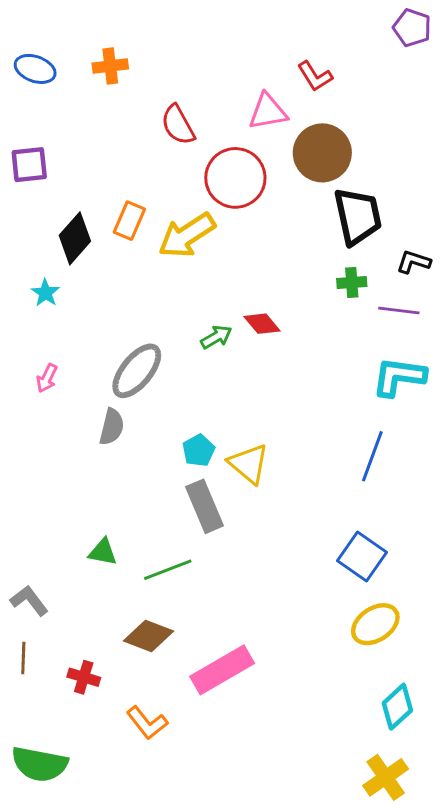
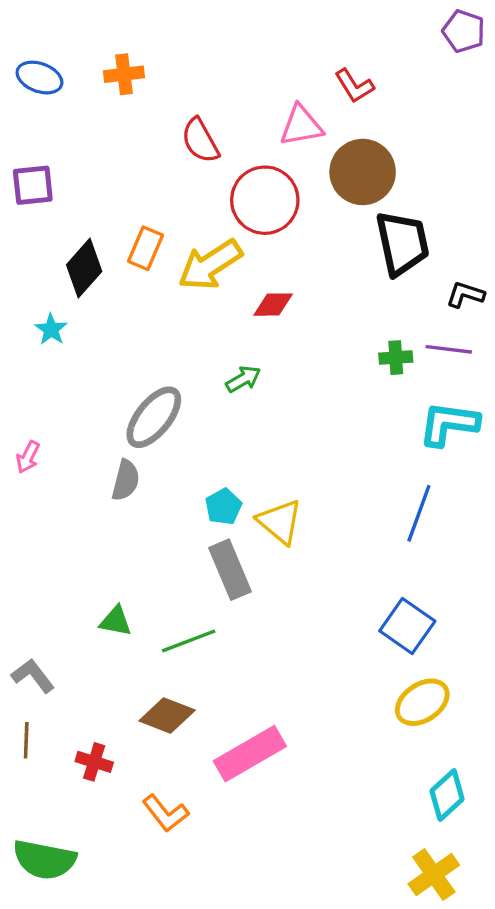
green cross: (352, 282) -> (396, 358), moved
red diamond: (262, 324) -> (273, 305), moved, turned -51
pink arrow: (47, 378) -> (28, 457), moved

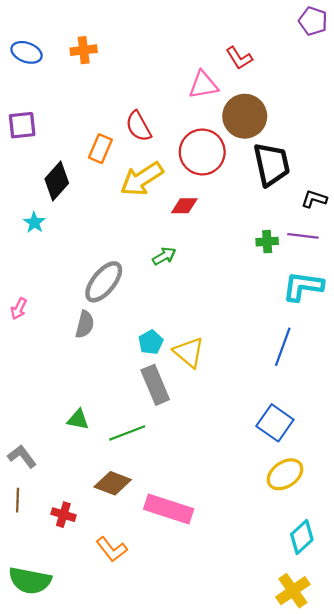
red semicircle: (200, 140) -> (138, 126), moved
red circle: (265, 200) -> (202, 152), moved
orange rectangle: (146, 248) -> (100, 149), moved
pink rectangle: (250, 754) -> (169, 509), turned 48

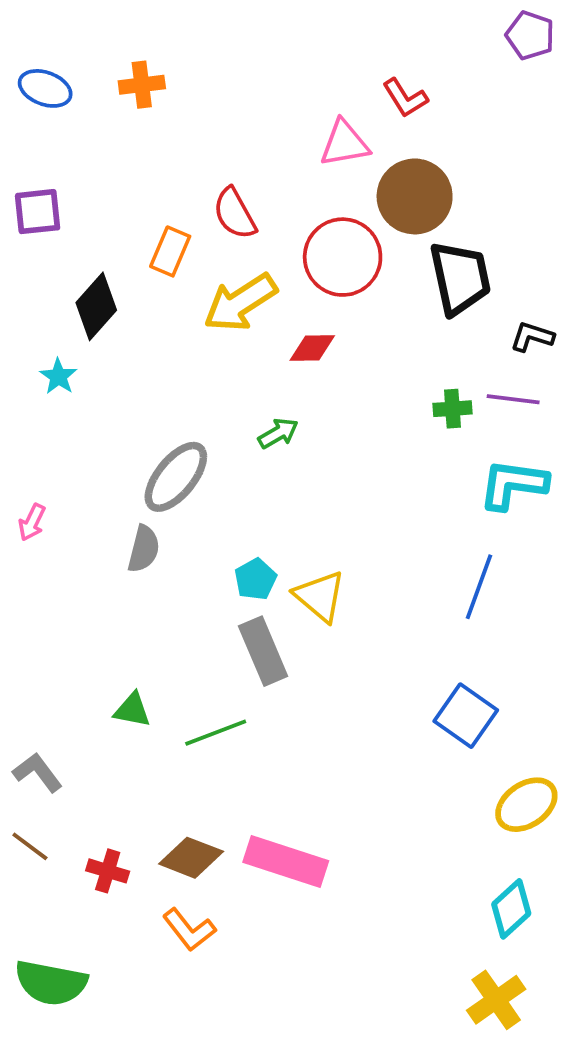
yellow ellipse: (285, 474) -> (526, 805), moved
brown diamond: (113, 483) -> (191, 858), moved
brown line: (18, 500) -> (30, 846), turned -55

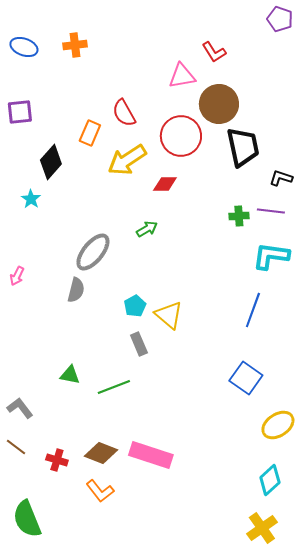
gray rectangle: (263, 651) -> (139, 344), size x0.7
green semicircle: (51, 983) -> (27, 519), turned 57

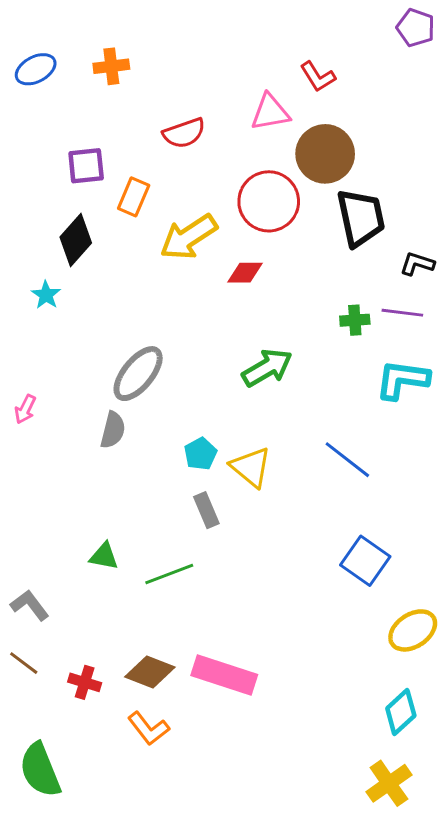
blue ellipse: (24, 47) -> (36, 69), turned -48
purple square: (20, 112) -> (86, 166), moved
red semicircle: (124, 113) -> (184, 133), moved, turned -80
green arrow: (147, 229) -> (267, 368), moved, size x1.6
blue line: (253, 310) -> (347, 460), moved, turned -72

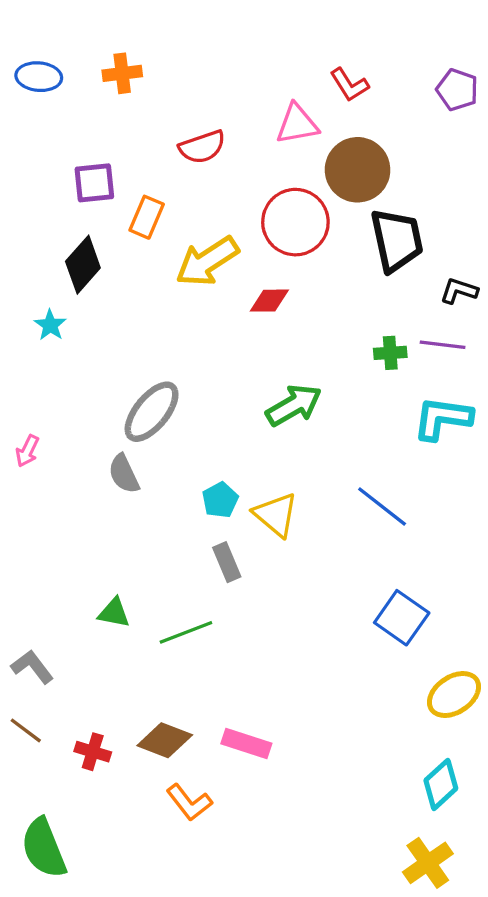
purple pentagon: (416, 28) -> (457, 90), moved
blue ellipse: (36, 69) -> (39, 77), turned 33
gray semicircle: (113, 430) -> (124, 474), turned 141
pink rectangle: (224, 675) -> (246, 744), size x0.7
orange L-shape: (148, 728) -> (189, 802), moved

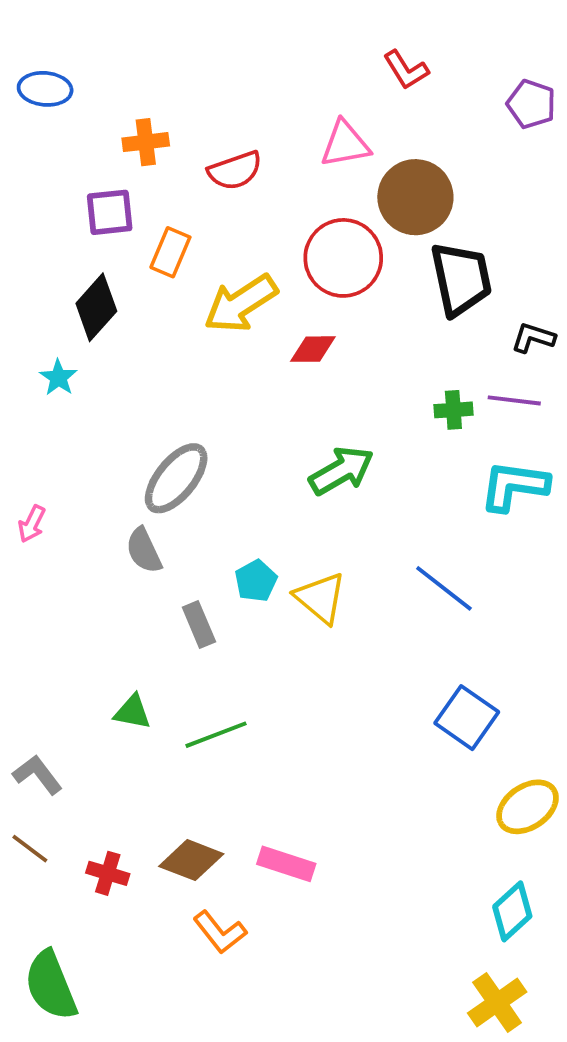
orange cross: (122, 73) -> (146, 142), moved
red L-shape: (349, 85) -> (406, 70), moved
gray rectangle: (227, 562) -> (199, 625), moved

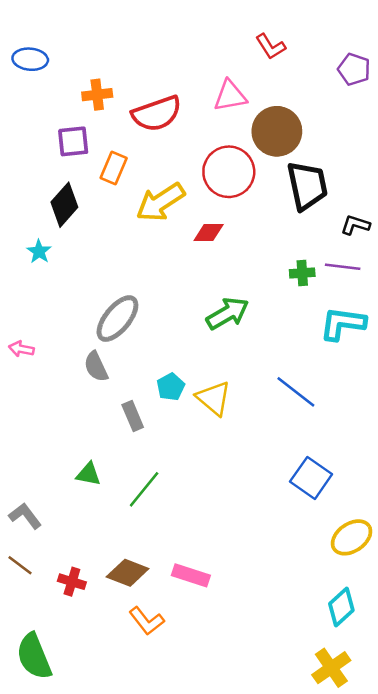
red semicircle: (235, 171) -> (157, 114), size x1.4
pink arrow: (32, 524) -> (21, 349), turned 75
green line: (216, 735) -> (144, 489), turned -30

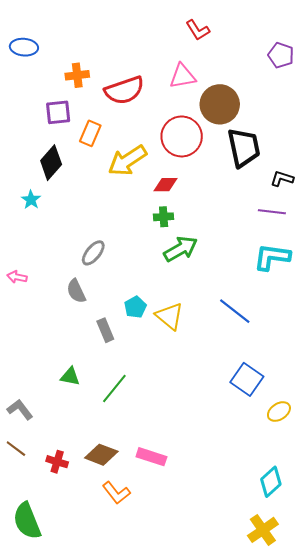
red L-shape: (271, 47) -> (198, 30), moved
green cross: (302, 273) -> (164, 217), moved
gray ellipse: (117, 319) -> (93, 253), size x0.7
yellow ellipse: (352, 537) -> (279, 412), moved, size x0.7

